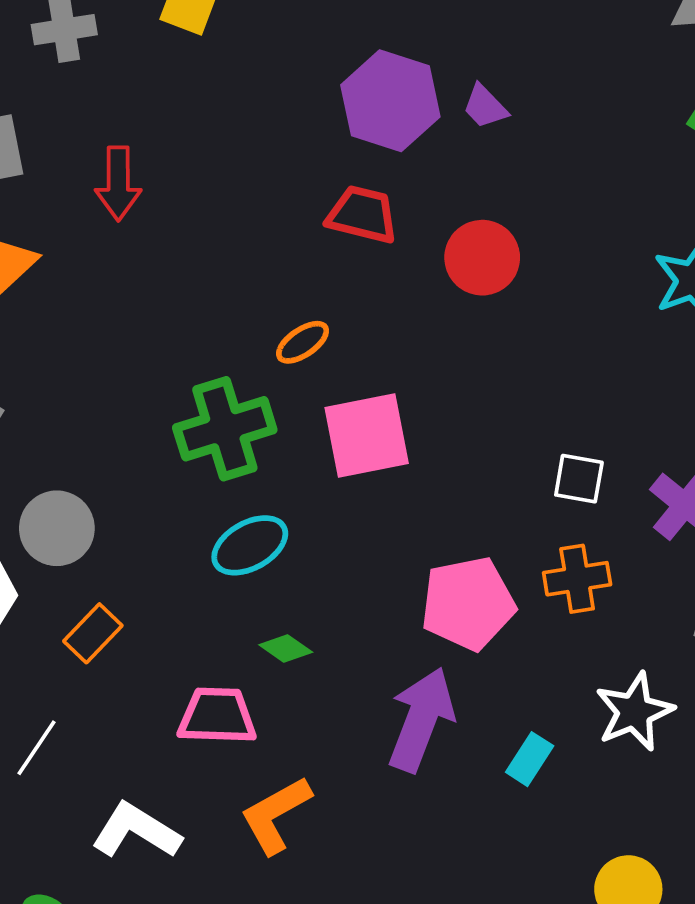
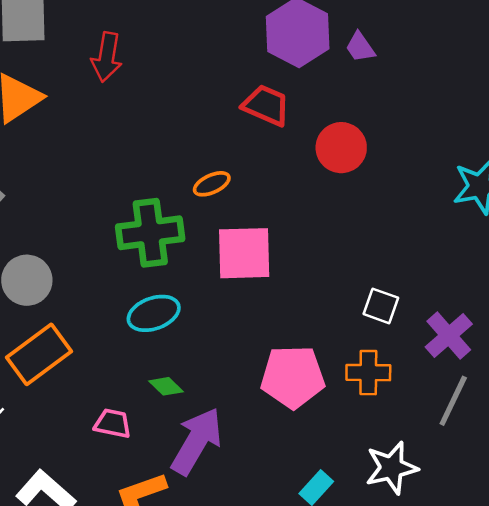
orange rectangle: (93, 633) -> (39, 354), size x1.6
pink trapezoid: (217, 716) -> (113, 424), size x0.7
purple arrow: (421, 720) -> (197, 441), moved

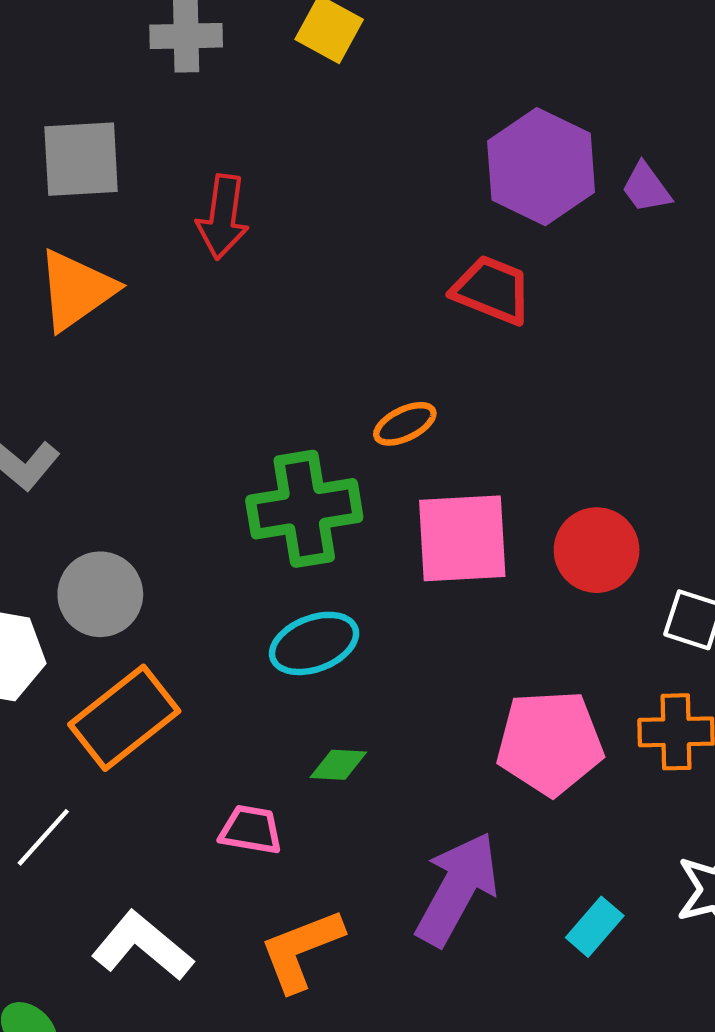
red circle: (341, 148) -> (597, 550), moved
green diamond: (166, 386) -> (338, 765), turned -40
purple arrow: (197, 441) -> (457, 889), moved

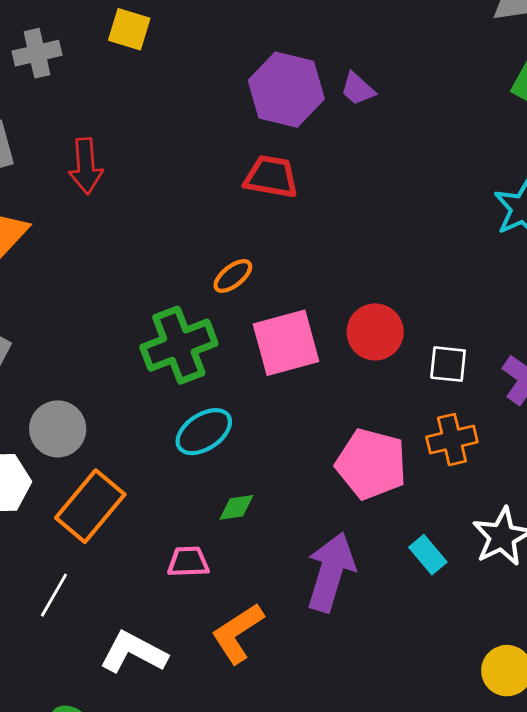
pink pentagon: (550, 743) -> (371, 464), turned 30
cyan rectangle: (595, 927) -> (428, 555), moved, turned -69

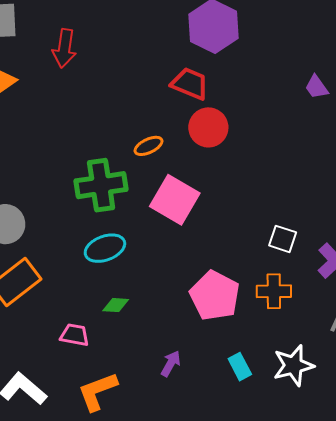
purple trapezoid: (358, 89) -> (316, 87), moved
red circle: (375, 332) -> (208, 127), moved
pink square: (286, 343) -> (175, 200), turned 33
purple arrow: (331, 572) -> (171, 364), size x0.5

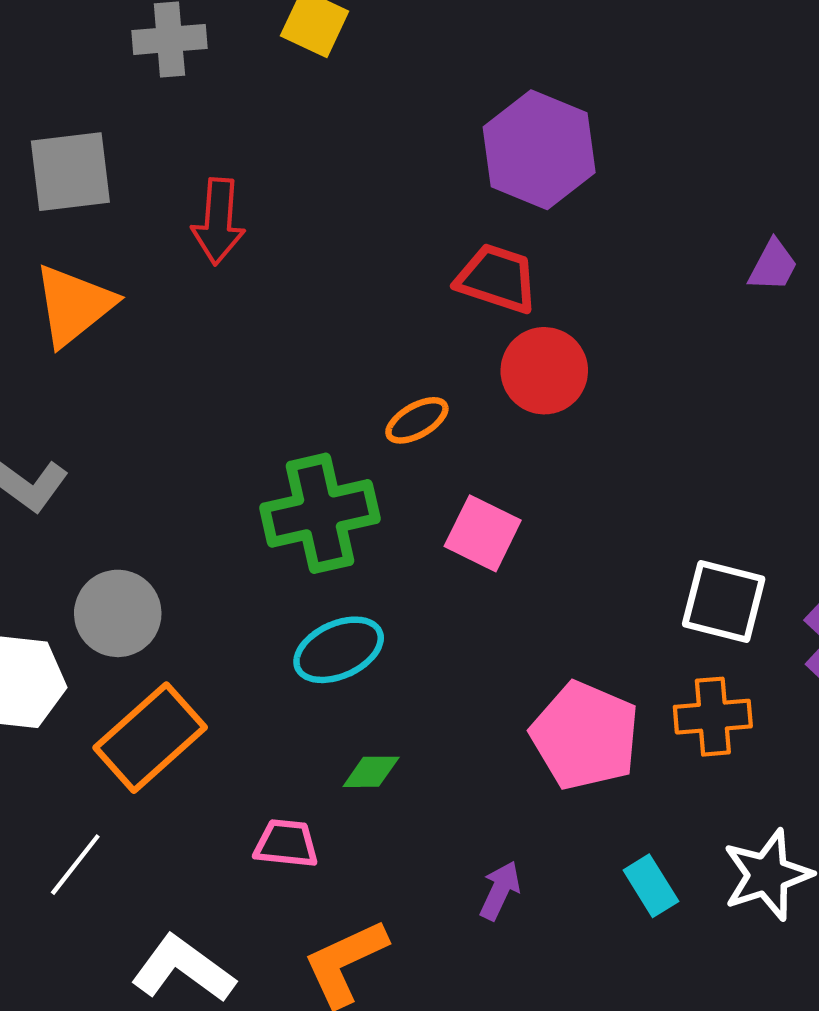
purple trapezoid: (316, 87) -> (773, 266), turned -112
pink square: (175, 200) -> (483, 533), size x0.7
white square: (283, 239) -> (724, 601), size x1.4

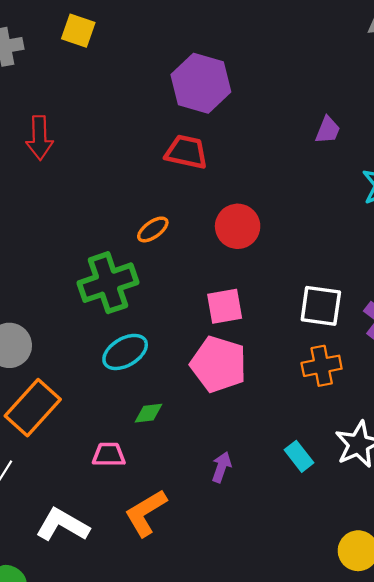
red circle: (544, 371) -> (238, 226), moved
pink square: (483, 533) -> (225, 306), moved, turned -30
pink pentagon: (585, 736) -> (219, 364), moved

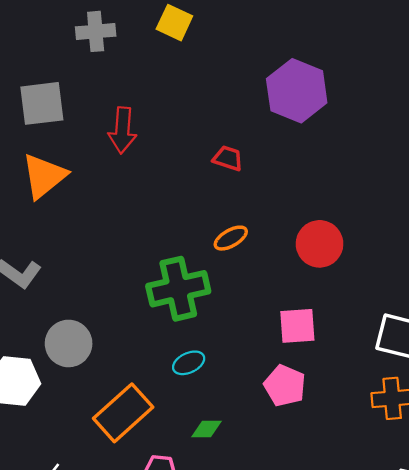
red trapezoid: (186, 152) -> (228, 158), moved, size x0.7
cyan ellipse: (125, 352) -> (189, 363), size x0.7
pink pentagon: (219, 364) -> (285, 386), size x0.7
orange rectangle: (33, 408) -> (123, 413), moved

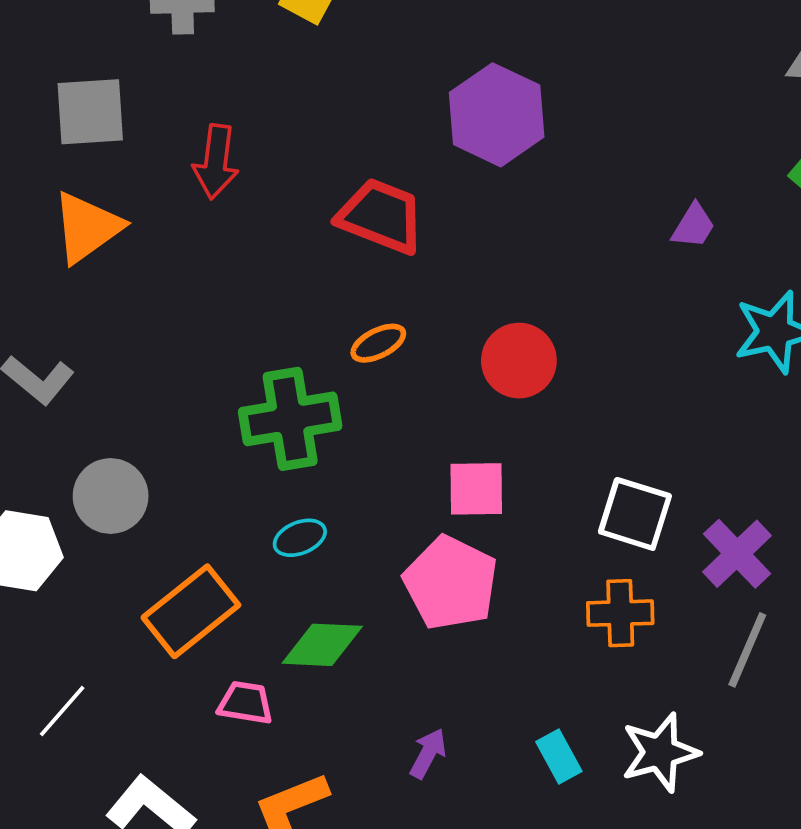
red trapezoid: (228, 158) -> (381, 216), size x1.8
pink pentagon: (285, 386) -> (451, 583), size x1.4
green diamond: (207, 429) -> (322, 645), size x1.6

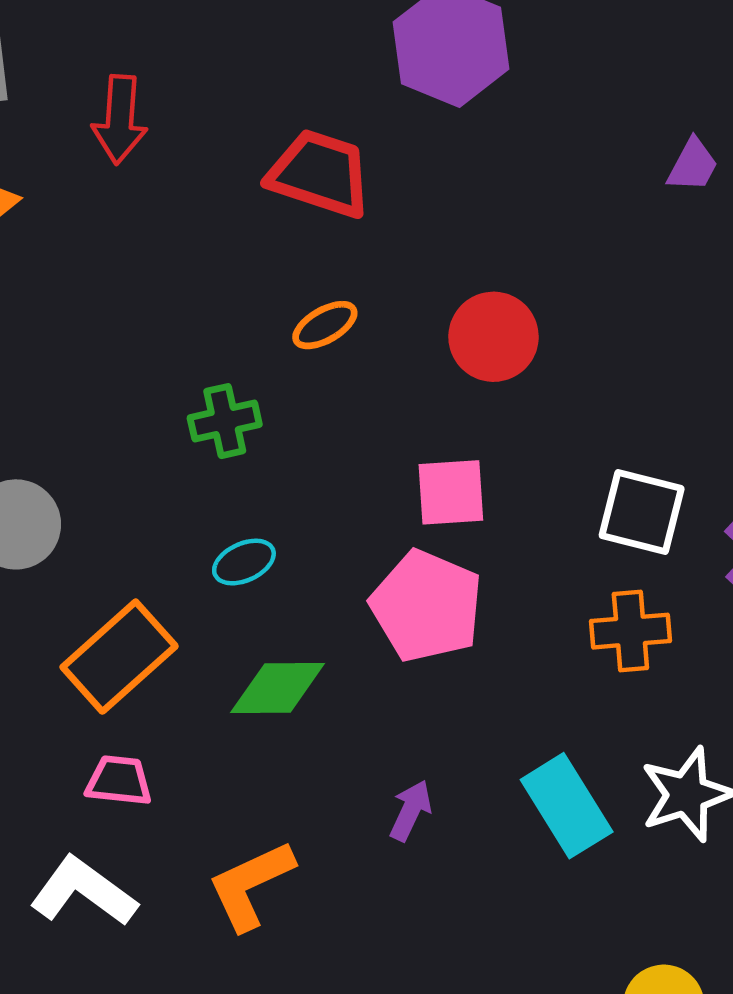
green cross: (290, 419) -> (225, 421), size x0.6
pink trapezoid: (245, 703) -> (119, 781), moved
cyan rectangle: (559, 756) -> (567, 806), size x1.6

